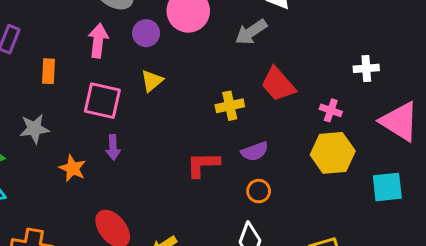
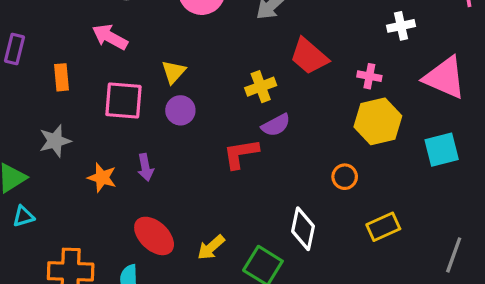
purple circle: (146, 33) -> (180, 110), moved
pink arrow: (98, 41) -> (110, 37), turned -60
purple arrow: (113, 147) -> (145, 167), moved
purple semicircle: (255, 151) -> (276, 125), moved
orange circle: (259, 191) -> (345, 177), moved

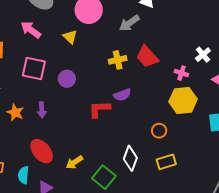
white cross: (401, 26) -> (203, 55), moved, turned -35
yellow triangle: (174, 72) -> (70, 37), moved, turned -35
yellow cross: (261, 87) -> (118, 60), moved
yellow rectangle: (383, 227) -> (166, 162), moved

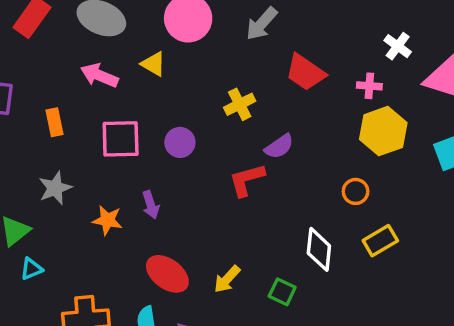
yellow triangle: (70, 37) -> (153, 64), moved
yellow cross: (118, 60) -> (240, 104), moved
green square: (104, 177) -> (282, 292), size x0.7

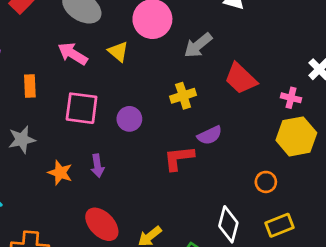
gray arrow: (262, 24) -> (198, 45), moved

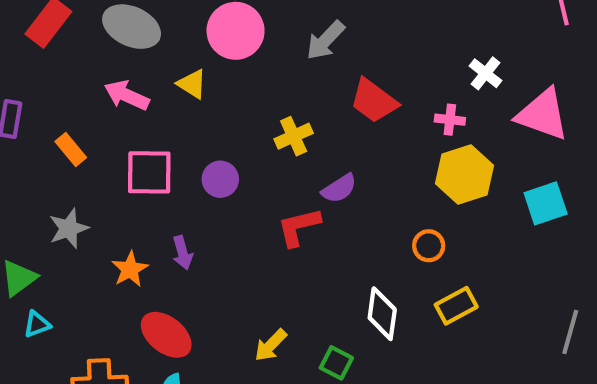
gray arrow: (198, 45) -> (325, 40), moved
orange rectangle: (30, 86) -> (71, 150), turned -30
orange star: (60, 173) -> (130, 269), turned 30
red ellipse: (102, 224) -> (166, 335), moved

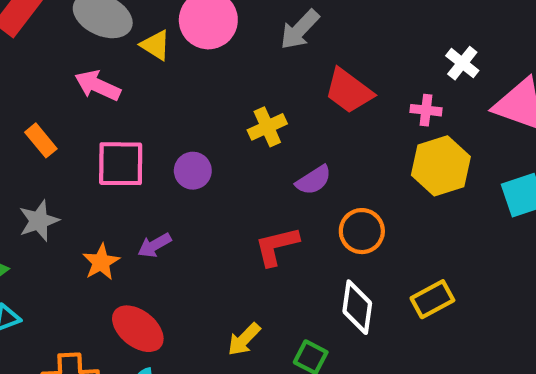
yellow triangle: (192, 84) -> (156, 45), moved
red L-shape: (299, 227) -> (277, 246), moved
orange circle: (429, 246) -> (362, 231), moved, size x1.4
purple arrow: (183, 253) -> (154, 245), turned 76

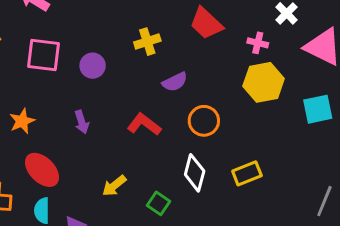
purple arrow: (154, 245) -> (82, 122), moved, turned -85
red L-shape: (277, 246) -> (144, 124), turned 44

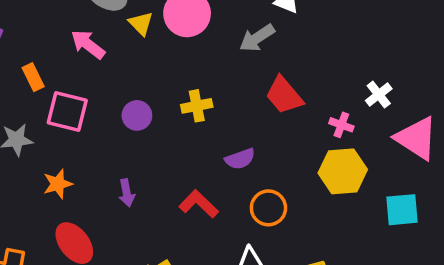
yellow cross: (147, 42) -> (197, 106), moved
pink square: (44, 55) -> (67, 112), moved
purple circle: (93, 66) -> (137, 115), moved

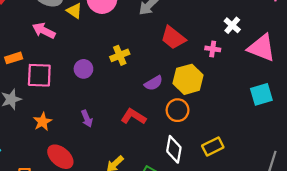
orange rectangle: (33, 77) -> (14, 58), turned -70
yellow hexagon: (343, 171) -> (188, 79), moved

